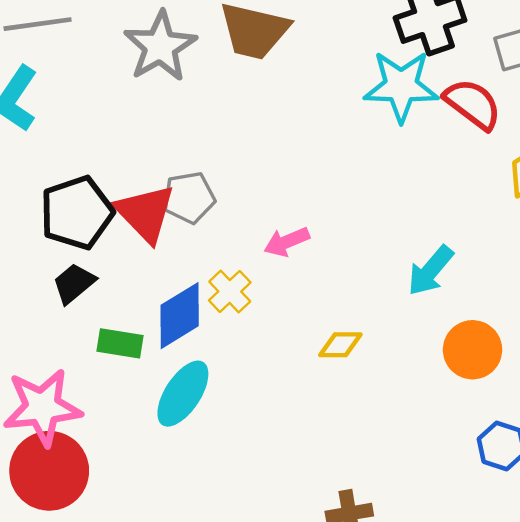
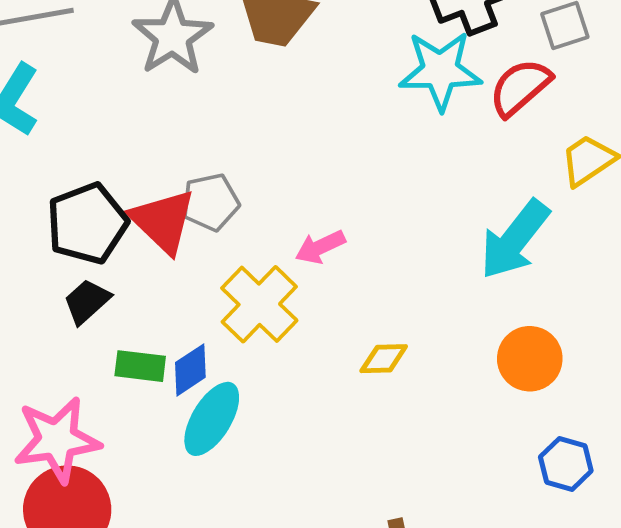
red semicircle: (473, 104) -> (520, 87), turned -76
cyan arrow: (430, 271) -> (515, 240), moved, size x1.4
yellow cross: (230, 291) -> (259, 304), size x1.6
blue diamond: (180, 316) -> (190, 370), moved, size x0.7

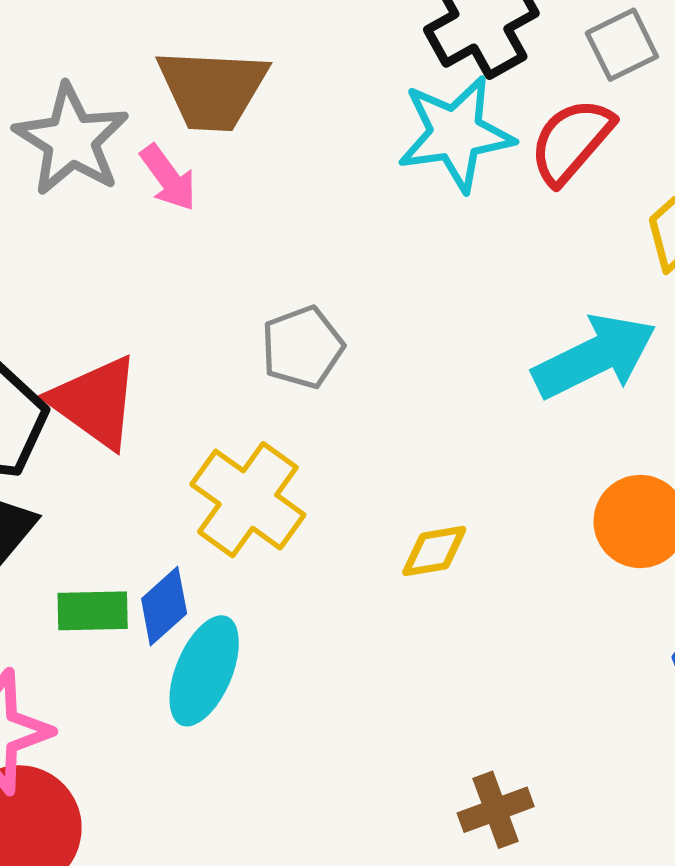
gray pentagon: (210, 202) -> (302, 347), moved
cyan arrow: (515, 240) -> (595, 357), turned -146
pink arrow: (320, 247) -> (168, 178), moved, turned -93

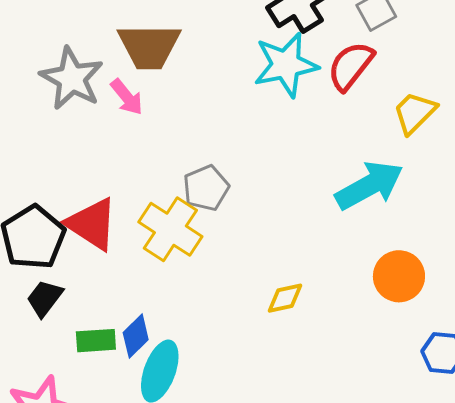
yellow cross: (248, 500) -> (170, 229), moved

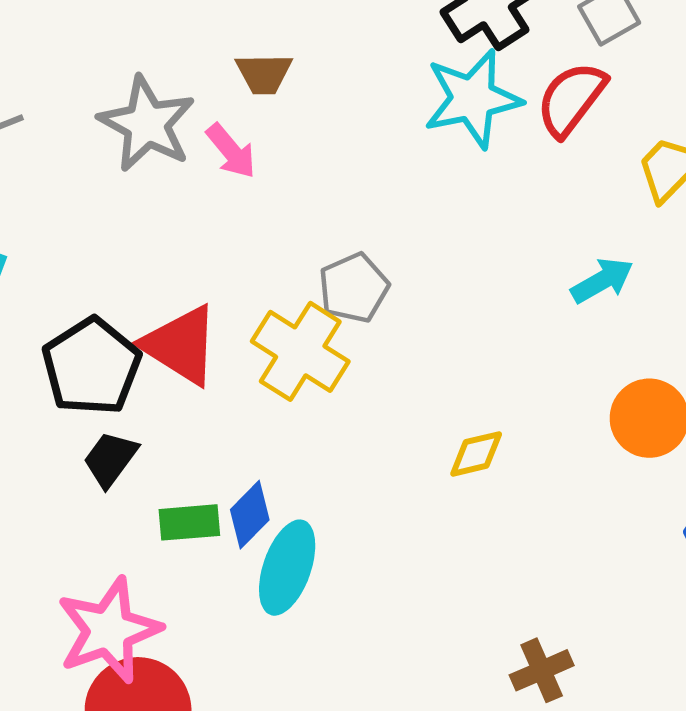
brown trapezoid: (149, 46) -> (264, 74), size x0.6
cyan arrow: (369, 185) -> (602, 281), size x0.6

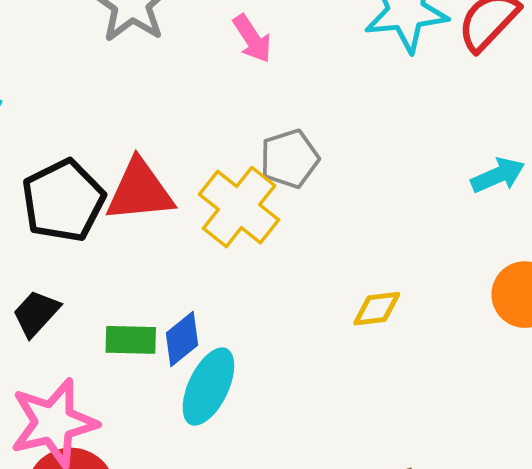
pink arrow: (231, 151) -> (252, 39), moved
red triangle: (181, 345) -> (140, 191), turned -44
black trapezoid: (110, 459) -> (36, 313), moved

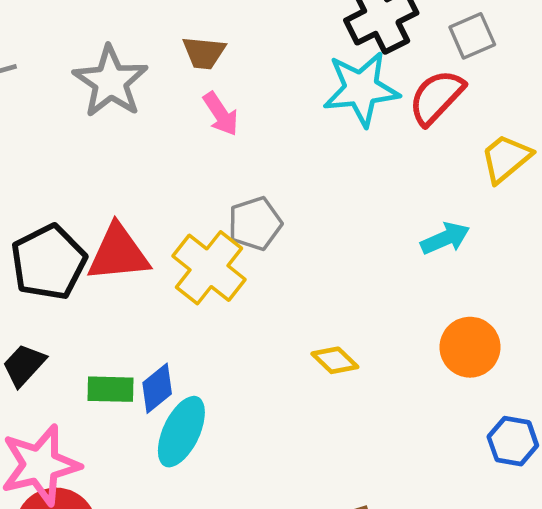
yellow diamond: (377, 309) -> (335, 360), turned 51

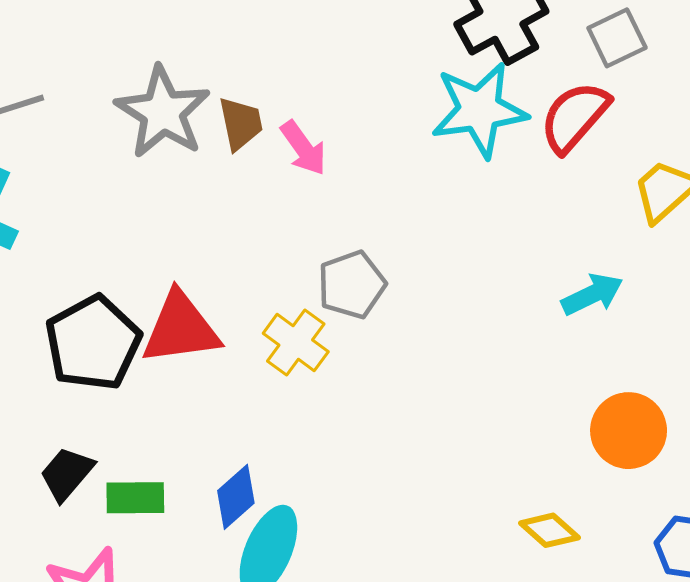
brown trapezoid: (204, 53) -> (241, 124), moved, turned -105
yellow cross: (209, 268) -> (296, 342), size x0.7
yellow diamond: (335, 360) -> (549, 530), moved
green rectangle: (110, 389) -> (135, 498), moved

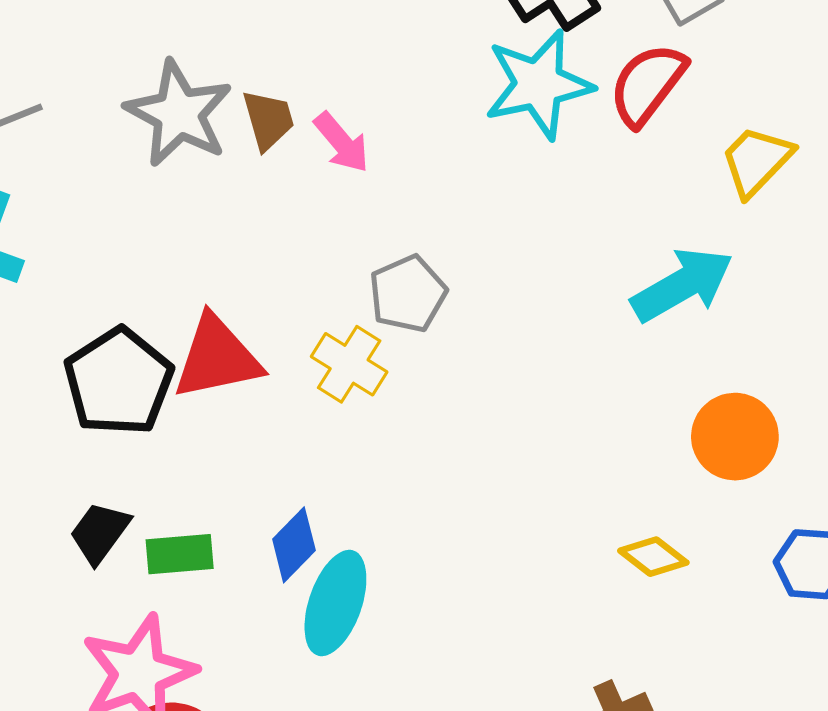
cyan arrow: (592, 294) -> (682, 285), size x1.5

